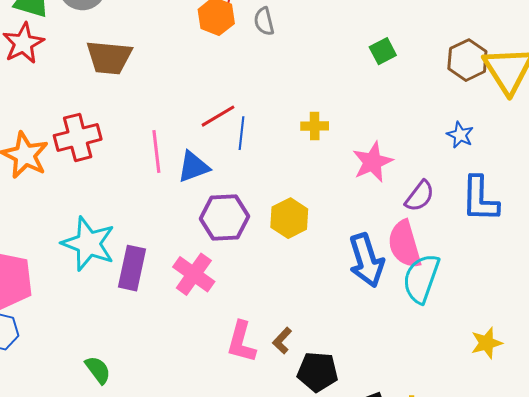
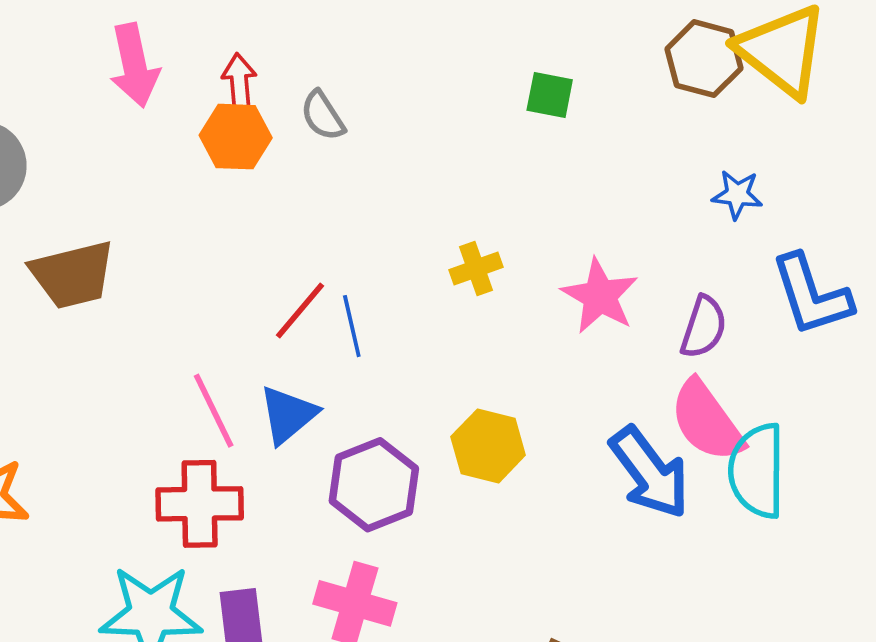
green square: (383, 51) -> (550, 95), turned -32
red cross: (78, 137) -> (200, 504), moved, turned 33

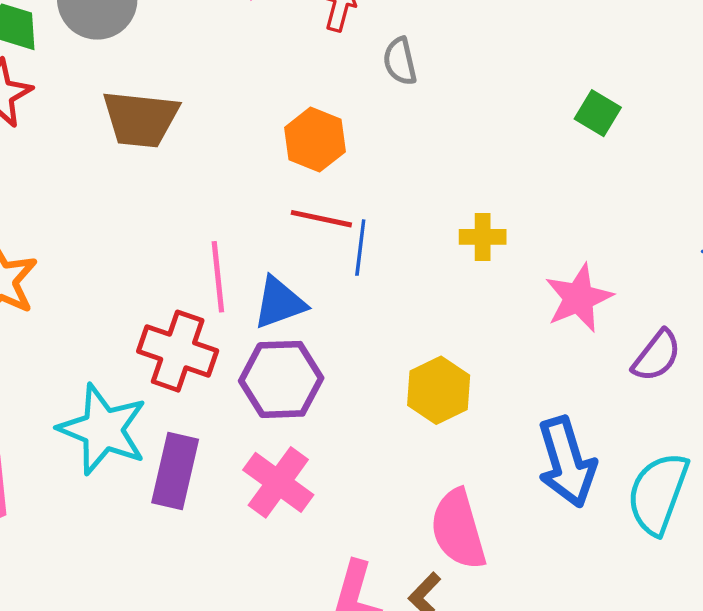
orange hexagon: (236, 137) -> (315, 140), moved
red line: (300, 311) -> (321, 219), turned 42
pink semicircle: (707, 421) -> (458, 529), moved
purple hexagon: (374, 485) -> (281, 379), moved

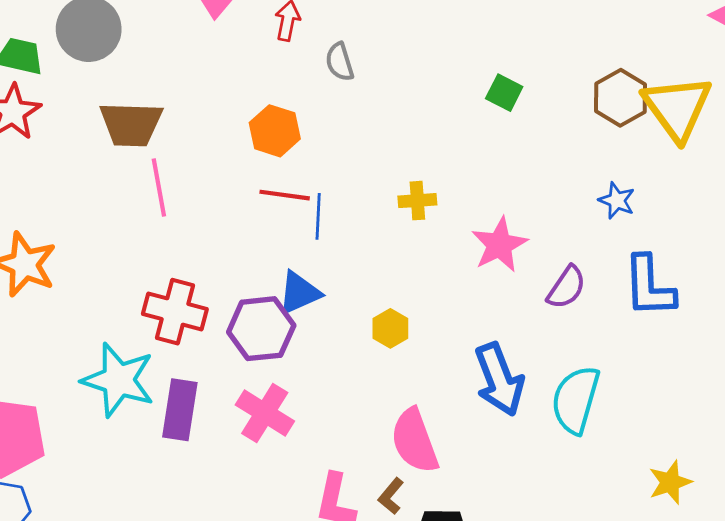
pink line: (218, 277) -> (159, 188), moved
blue triangle: (279, 303) -> (299, 293), moved
yellow hexagon: (439, 390) -> (390, 328), size x0.7

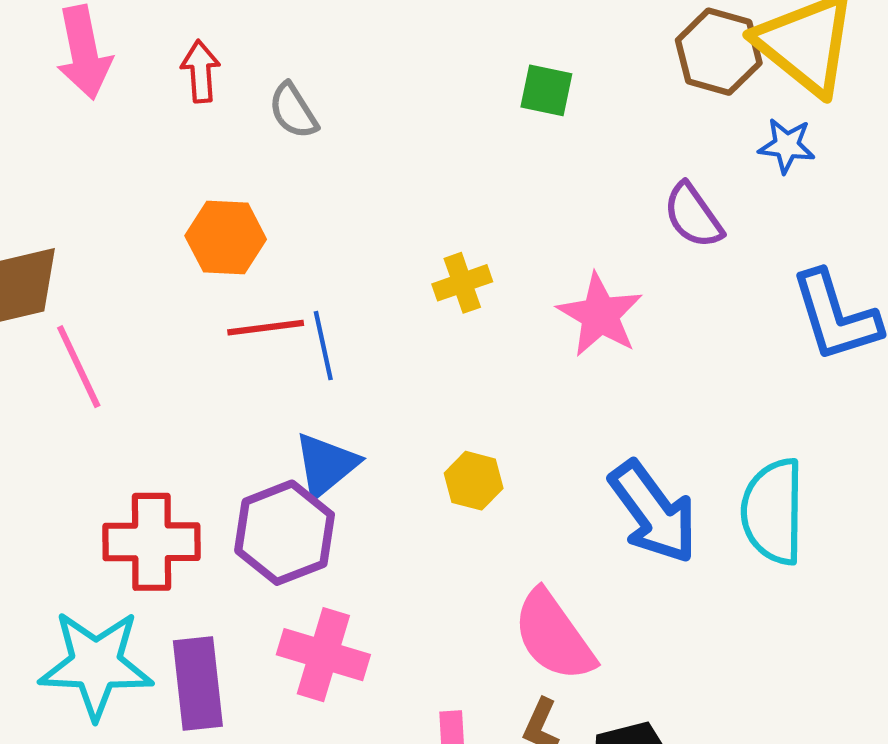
blue star: (617, 201) -> (787, 146), moved
purple semicircle: (567, 287) -> (693, 216), moved, turned 126

